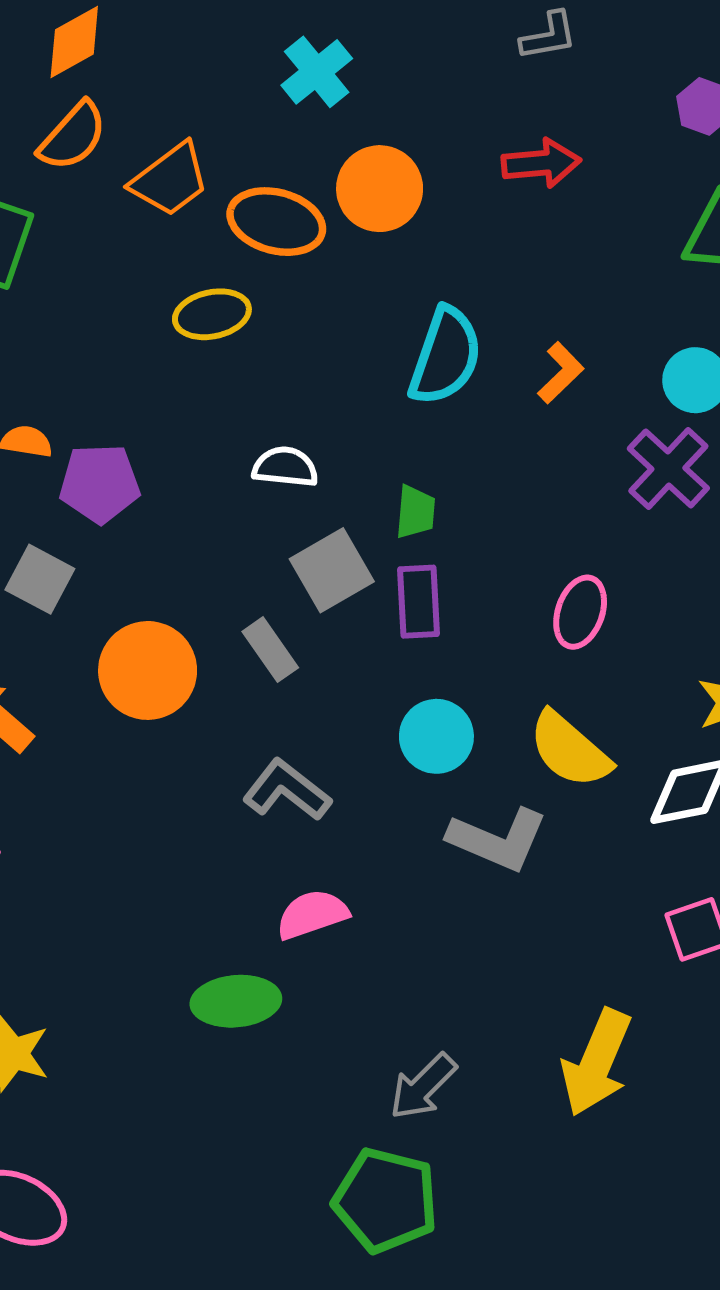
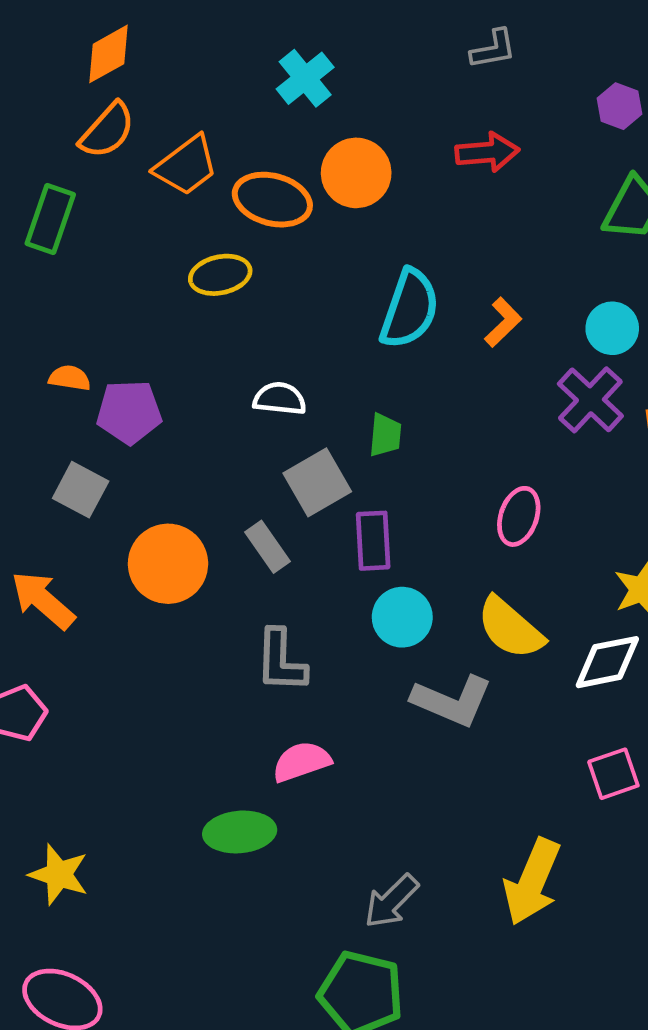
purple rectangle: (418, 602) -> (373, 541), moved
gray L-shape: (287, 790) -> (281, 661), turned -126

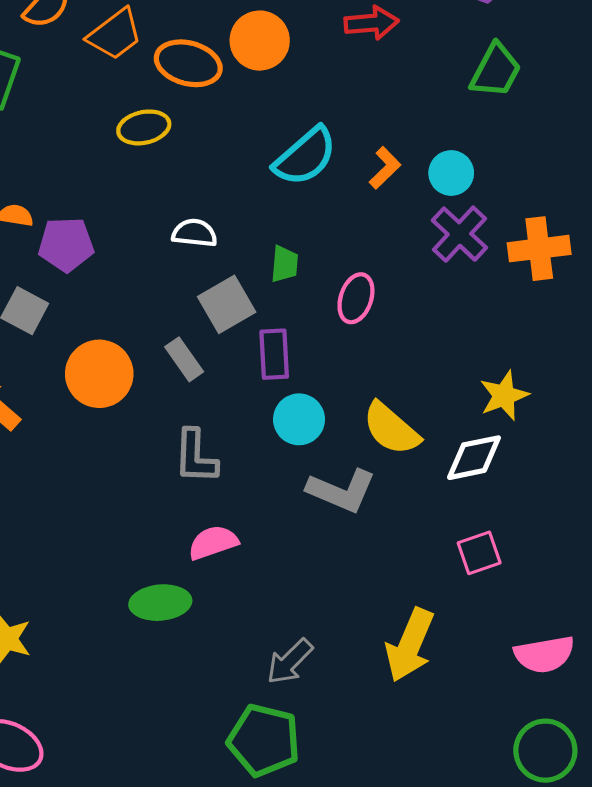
cyan semicircle: (410, 309) -> (305, 156), turned 30
cyan circle: (612, 328) -> (451, 173), moved
pink ellipse: (519, 516) -> (356, 298), moved

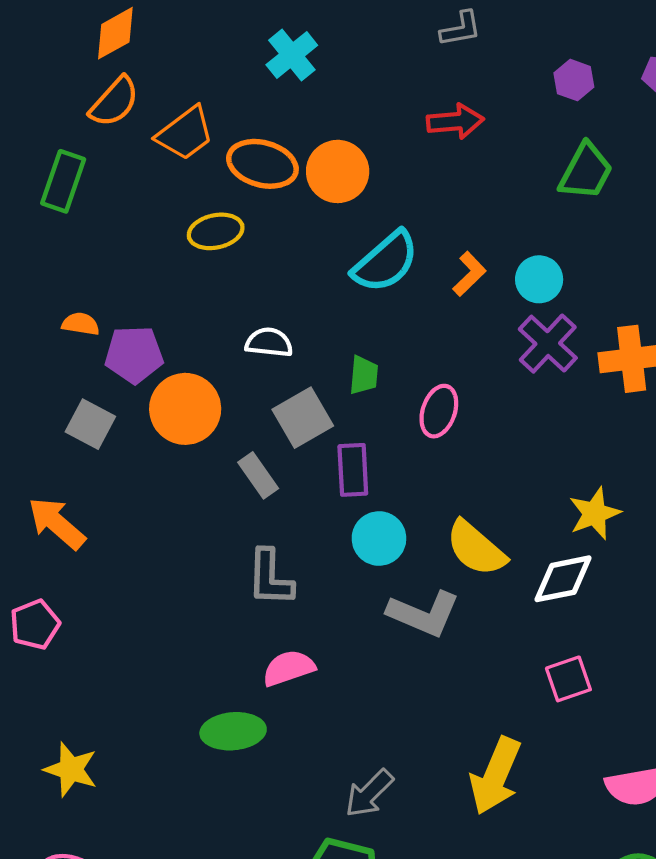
orange circle: (260, 41) -> (338, 171), moved
orange circle: (99, 374) -> (185, 409), moved

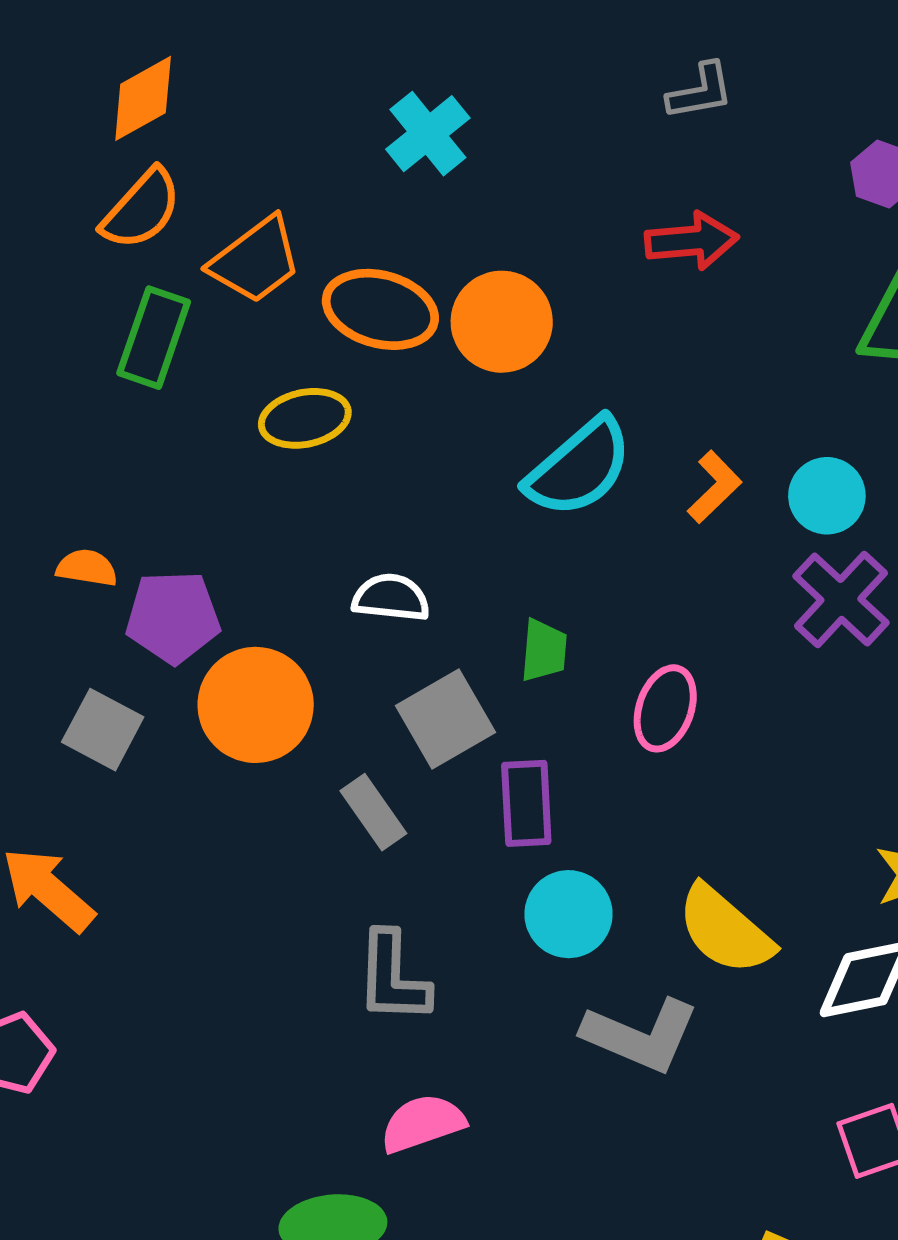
green rectangle: (63, 181) -> (154, 338), moved

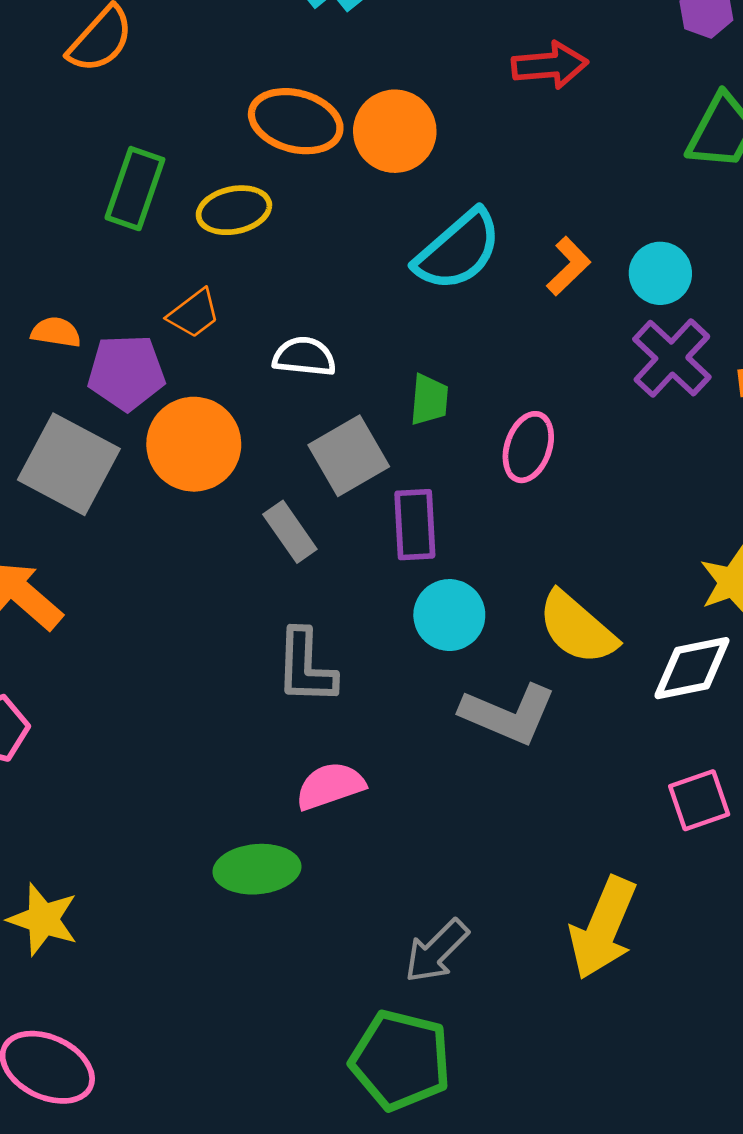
orange trapezoid: (256, 260) -> (194, 314), moved, size x0.7
green rectangle: (154, 338) -> (135, 189), moved
gray square: (103, 730) -> (69, 464), size x1.5

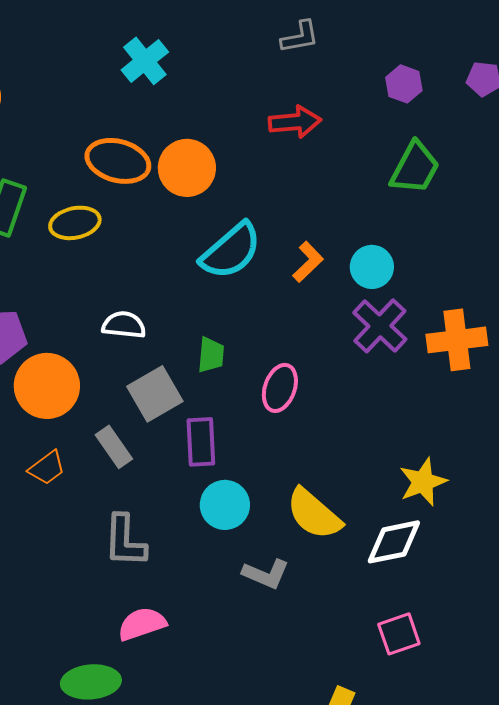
orange trapezoid: (194, 314) -> (47, 468), moved
gray L-shape: (508, 714) -> (266, 574), size x0.7

